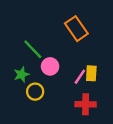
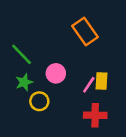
green line: (33, 49) -> (22, 54), moved

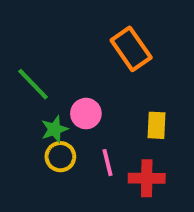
green star: (24, 82) -> (55, 129), moved
pink line: (89, 85) -> (107, 163), moved, turned -48

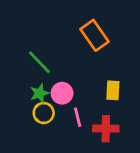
green line: (33, 84) -> (39, 62), moved
pink circle: (86, 114) -> (62, 93), moved

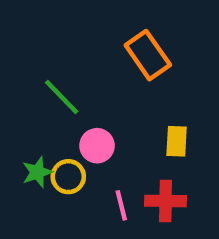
green star: (39, 93) -> (37, 172), moved
pink line: (78, 117) -> (121, 205), moved

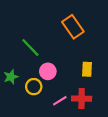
green star: (37, 172) -> (11, 77), moved
pink line: (121, 205) -> (60, 101), turned 72

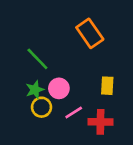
green star: (11, 77) -> (35, 90), moved
pink line: (60, 101) -> (74, 113), moved

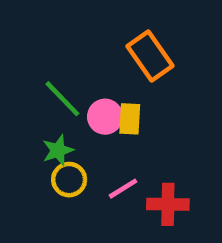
yellow rectangle: (107, 86) -> (130, 119), moved
pink circle: (59, 88) -> (105, 117), moved

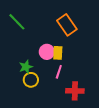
green line: (62, 99) -> (17, 22), moved
pink line: (123, 189) -> (59, 72), moved, turned -40

